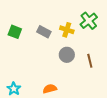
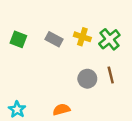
green cross: (89, 21) -> (109, 39), moved
gray circle: (67, 55) -> (87, 79), moved

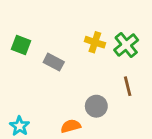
gray rectangle: (54, 39) -> (54, 62), moved
gray circle: (87, 79) -> (96, 106), moved

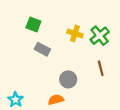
green square: (21, 45) -> (33, 24), moved
gray circle: (96, 106) -> (68, 79), moved

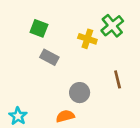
green cross: (100, 36) -> (112, 26), moved

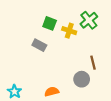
green square: (39, 28) -> (50, 23), moved
gray circle: (80, 93) -> (82, 79), moved

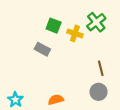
gray circle: (82, 79) -> (99, 92), moved

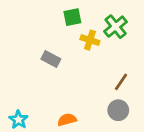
green square: (54, 26) -> (72, 17), moved, turned -32
brown line: (101, 68) -> (121, 82), turned 48

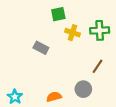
green cross: (116, 27) -> (100, 30), moved, turned 36
gray circle: (118, 110) -> (83, 89), moved

